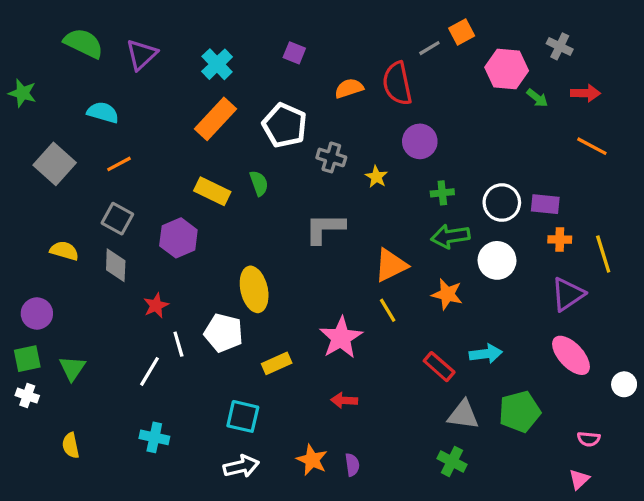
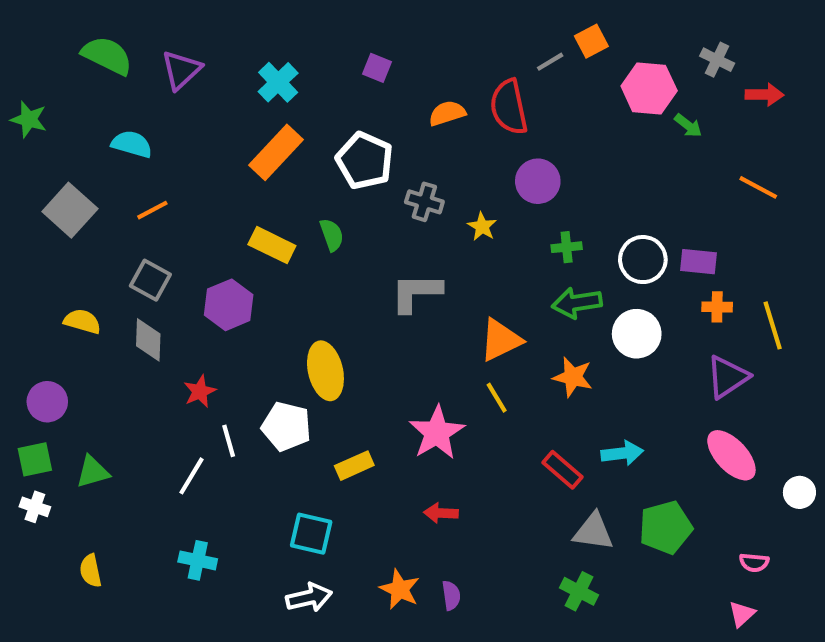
red arrow: (585, 93) -> (764, 95), moved
green triangle: (72, 368) -> (93, 472), turned 40

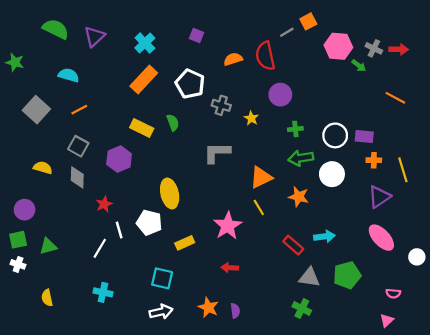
gray cross: (717, 60) -> (374, 48), moved

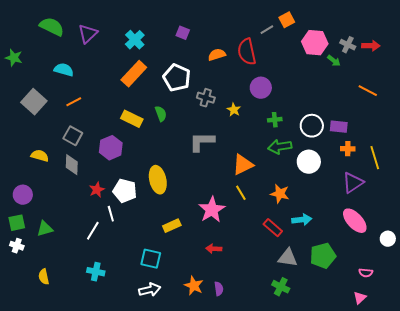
orange star: (299, 197) -> (280, 194), moved
white pentagon: (149, 223) -> (125, 191), moved

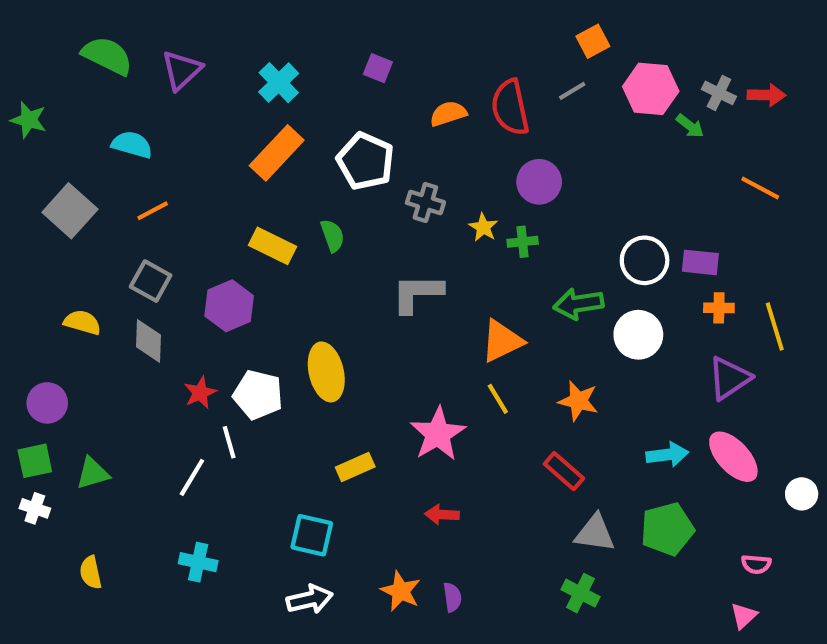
gray line: (267, 30) -> (572, 91), moved
green cross: (275, 120) -> (523, 242), moved
cyan arrow: (302, 220) -> (667, 455), moved

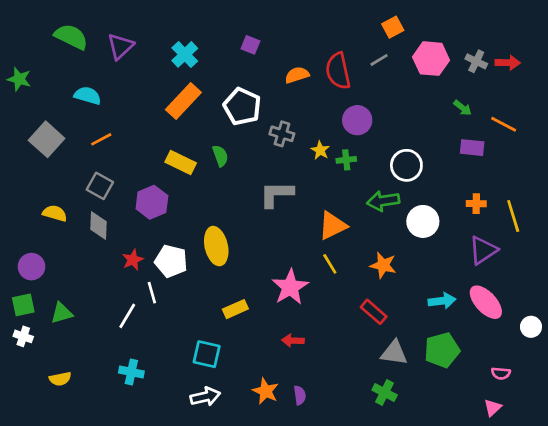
green arrow: (690, 126) -> (463, 108), moved
white circle: (645, 260) -> (406, 165), moved
purple rectangle: (700, 262) -> (472, 148), moved
yellow semicircle: (91, 572) -> (60, 379), turned -90

